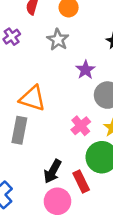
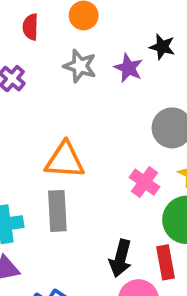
purple star: (85, 70) -> (128, 68), moved
red rectangle: (81, 181) -> (165, 262), turned 30

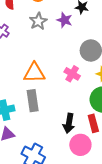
gray star: (80, 66) -> (38, 21), turned 30
pink cross: (145, 182) -> (72, 74), moved

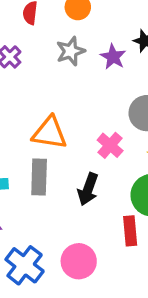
black arrow: (69, 123) -> (88, 189), moved
pink circle: (80, 145) -> (79, 261), moved

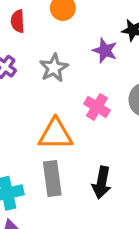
gray star: (71, 51) -> (54, 68), moved
pink cross: (110, 145) -> (97, 107), moved

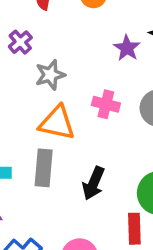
gray star: (54, 68) -> (50, 75), moved
pink cross: (97, 107) -> (106, 104), turned -30

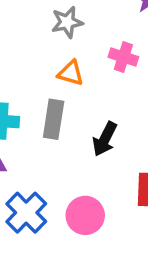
orange triangle: (57, 123) -> (71, 73), size x0.7

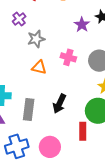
gray rectangle: (54, 119) -> (29, 110), moved
blue cross: (26, 213) -> (17, 146), turned 30

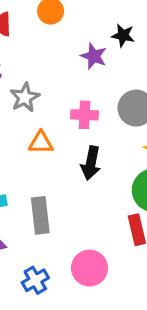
black arrow: (59, 104) -> (91, 163), moved
blue cross: (17, 146) -> (35, 280), size x0.7

